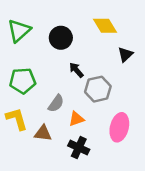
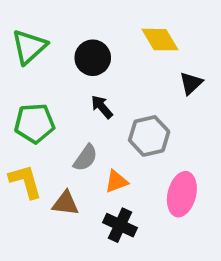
black arrow: (76, 70) -> (102, 107), moved

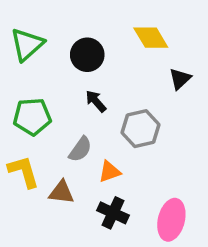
pink ellipse: (182, 194) -> (171, 220), moved

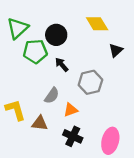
green pentagon: (32, 117) -> (35, 51), moved

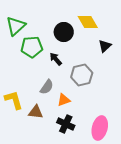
black circle: (56, 35) -> (64, 32), moved

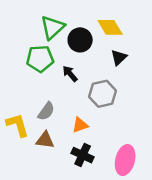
green triangle: (16, 26) -> (53, 27), moved
black triangle: (105, 46) -> (119, 57), moved
gray semicircle: (47, 87) -> (46, 111), moved

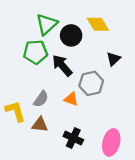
black triangle: (119, 57) -> (113, 59), moved
black arrow: (70, 74) -> (62, 66), size x1.5
orange triangle: (80, 125) -> (71, 99), moved, turned 40

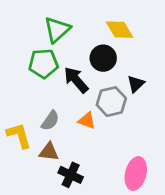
black circle: (71, 35) -> (103, 58), moved
black triangle: (113, 59) -> (136, 84), moved
black cross: (73, 138) -> (71, 175), moved

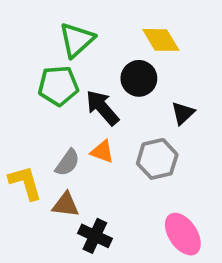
gray hexagon: (111, 102) -> (157, 159), moved
orange triangle: (87, 121) -> (102, 152), moved
pink ellipse: (136, 174) -> (183, 234), turned -48

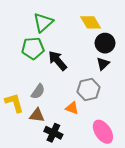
black circle: (139, 78) -> (105, 43), moved
orange triangle: (102, 152) -> (72, 108), moved

